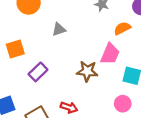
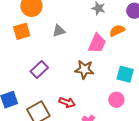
orange square: (15, 49) -> (22, 31), moved
pink trapezoid: (110, 54) -> (97, 43), moved

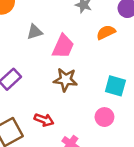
pink trapezoid: (97, 43) -> (63, 46), moved

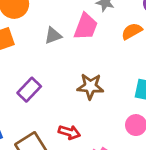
pink trapezoid: (63, 46) -> (86, 27), moved

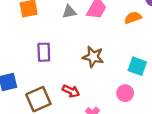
purple rectangle: (29, 90) -> (44, 52), turned -54

